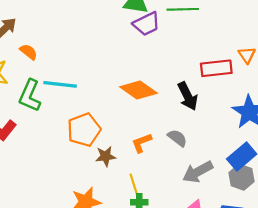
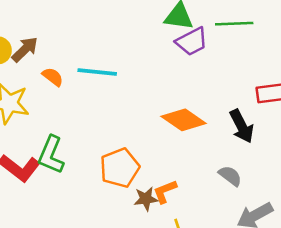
cyan line: (60, 84) -> (97, 72), moved
green L-shape: (30, 96) -> (51, 155), moved
orange L-shape: (142, 143) -> (165, 191), moved

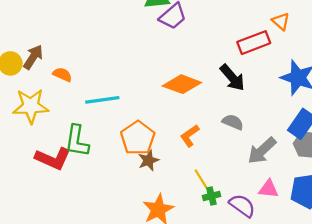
cyan line: (97, 72) -> (102, 100), moved
orange L-shape: (165, 191) -> (190, 136), moved
brown star: (146, 199) -> (148, 160), moved

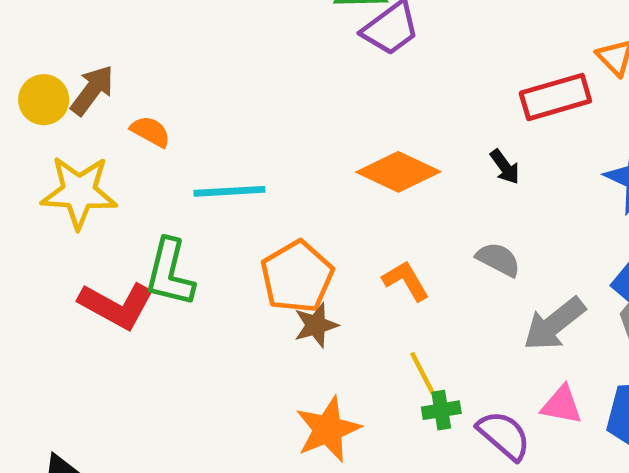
black arrow: (232, 78) -> (505, 167), size x0.6
orange L-shape: (190, 136) -> (406, 281), turned 90

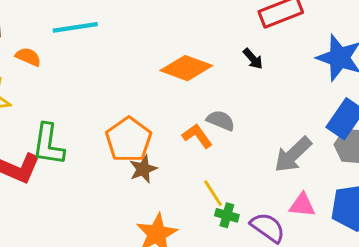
cyan line: (229, 191) -> (75, 27), moved
gray semicircle: (498, 259) -> (221, 120), moved
green cross: (441, 410) -> (227, 215), turned 30

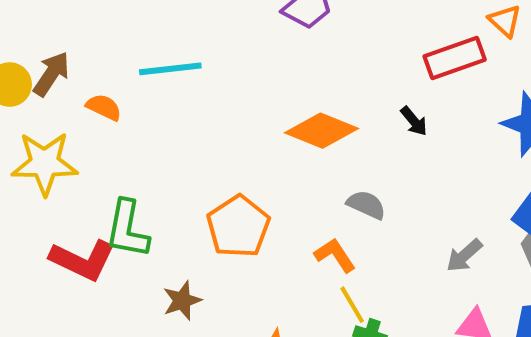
orange L-shape: (197, 136) -> (335, 255), moved
gray arrow: (293, 155) -> (464, 256), size x0.7
brown star: (143, 169) -> (182, 301), moved

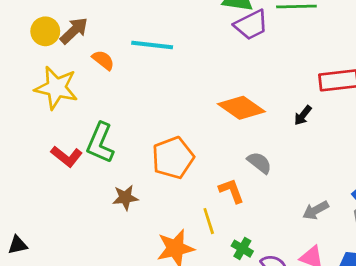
black arrow: (414, 121) -> (303, 115), turned 65
red L-shape: (83, 260) -> (67, 156), size x0.7
yellow line: (352, 305) -> (209, 221), moved

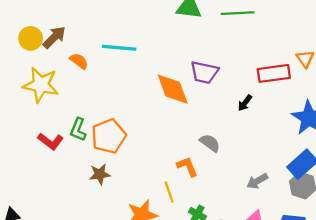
purple trapezoid: (251, 25) -> (204, 72), moved, turned 40
orange diamond: (241, 108) -> (173, 89), moved, turned 36
green L-shape: (100, 143) -> (78, 130), size x0.7
orange pentagon: (173, 158) -> (109, 136), moved

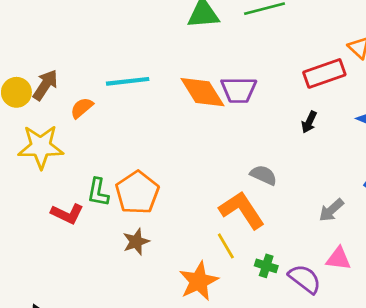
orange semicircle: (79, 61) -> (82, 108), turned -66
orange diamond: (173, 89) -> (202, 92), moved
black arrow: (245, 103) -> (309, 122), moved
orange L-shape: (187, 167) -> (242, 210), size x1.6

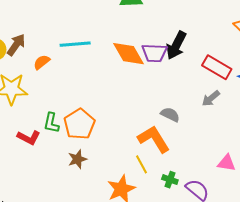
red rectangle: (324, 73) -> (217, 67), moved, turned 48
black arrow: (309, 122) -> (176, 45), moved, size x1.8
gray arrow: (331, 210) -> (211, 98), moved
pink triangle: (338, 259) -> (227, 163), moved

